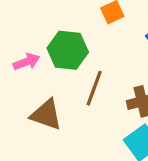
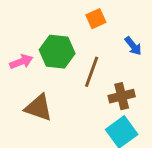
brown line: (94, 88) -> (92, 72), moved

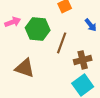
pink arrow: (21, 62) -> (13, 22), moved

